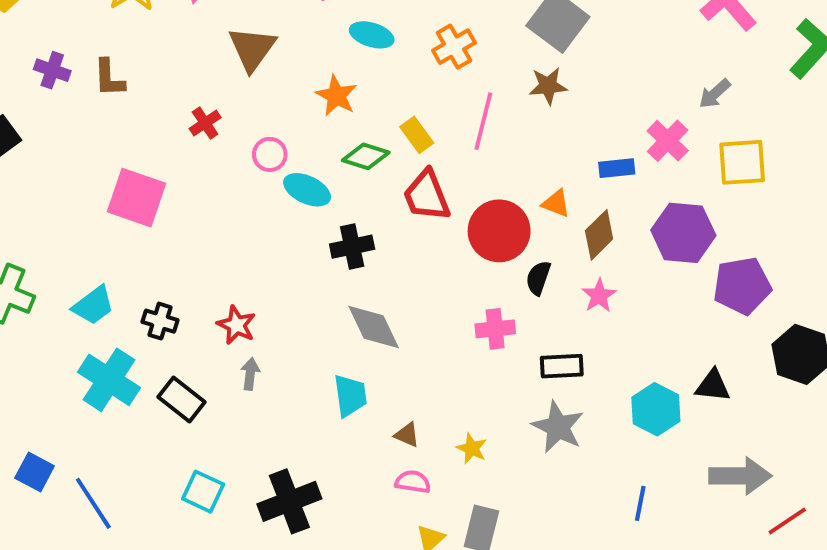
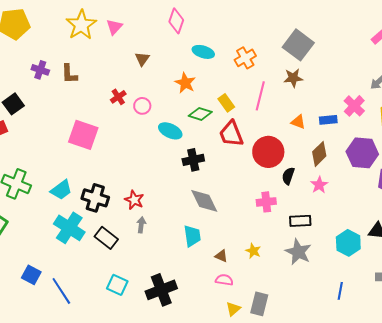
brown triangle: (252, 49) -> (142, 59), size x0.6
pink circle: (270, 154) -> (142, 106), moved
orange triangle: (556, 203) -> (298, 122), moved
black cross: (160, 321) -> (95, 198), size x1.5
yellow star: (472, 448) -> (253, 251), moved

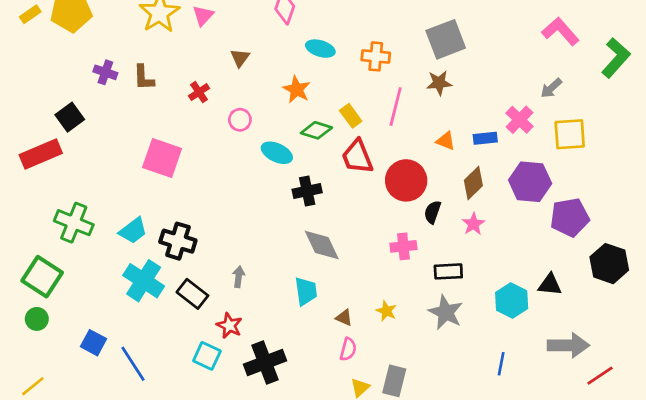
gray square: (298, 45) -> (446, 39), turned 32
orange cross: (245, 58) -> (376, 56), turned 35
red cross: (118, 97) -> (199, 92), moved
red star: (134, 200) -> (229, 326), moved
pink semicircle: (224, 280) -> (348, 349), turned 96

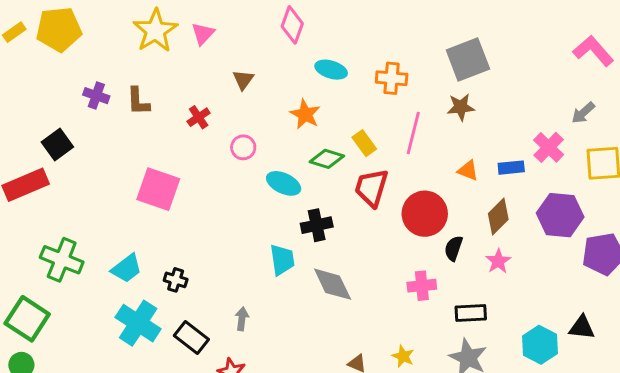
red trapezoid: (357, 157) -> (371, 188), turned 39
black cross: (178, 241) -> (176, 280), size x0.6
cyan trapezoid: (306, 291) -> (282, 260), moved

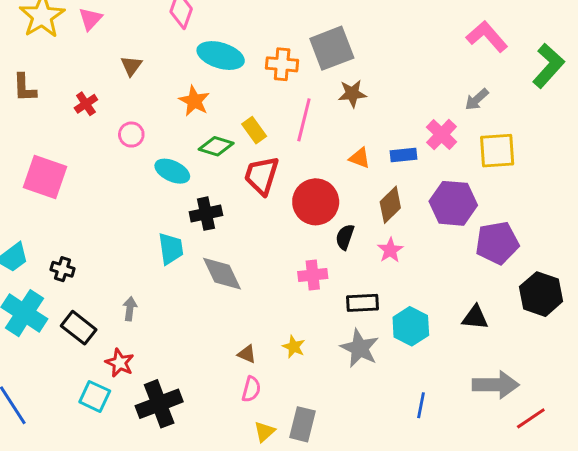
gray square: (468, 60) -> (332, 48), moved
cyan ellipse: (331, 70) -> (221, 56), size x1.4
cyan hexagon: (540, 345) -> (411, 326), moved

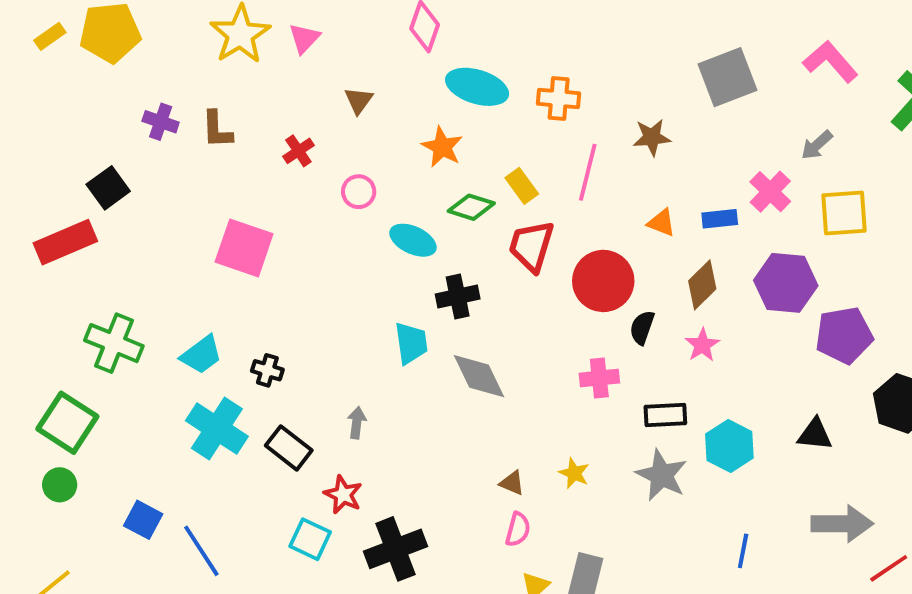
gray square: (332, 48) -> (727, 77), moved

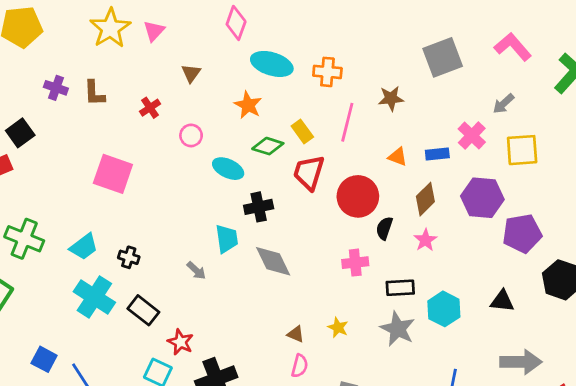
gray arrow: (357, 423) -> (196, 271), moved, turned 126

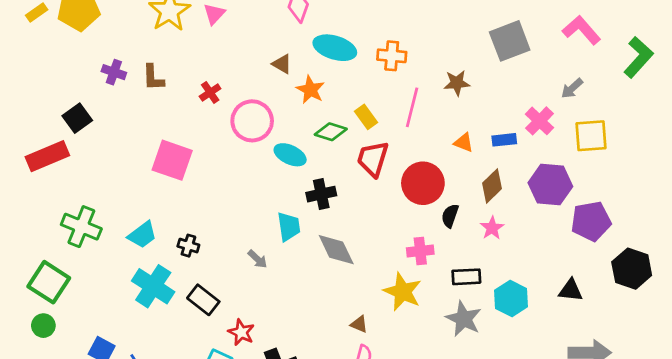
brown triangle: (191, 73) -> (282, 64), moved, turned -36
pink circle: (191, 135) -> (252, 121), size x1.8
yellow star: (338, 327) -> (403, 292), moved, size x1.8

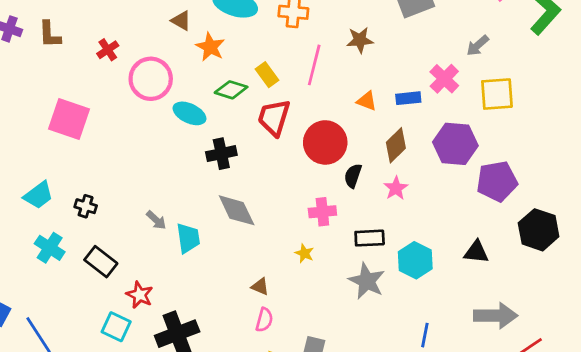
cyan trapezoid: (289, 227) -> (188, 238), moved
cyan cross: (153, 286) -> (50, 248), size x0.7
yellow star: (403, 292) -> (304, 253), size x0.5

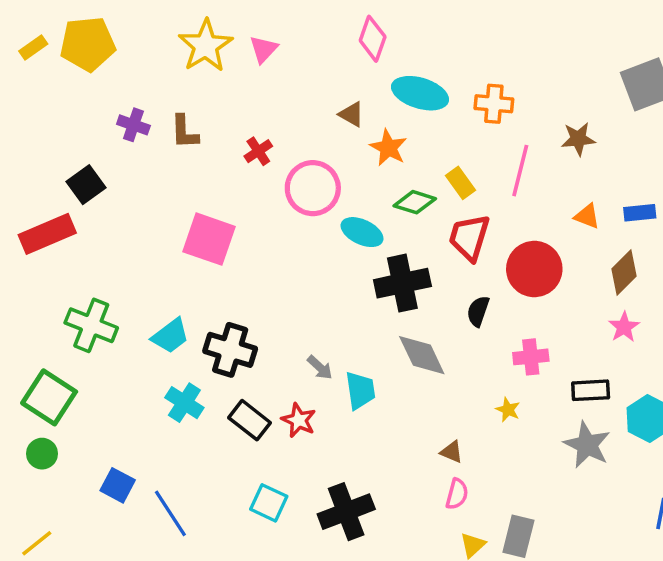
black cross: (221, 154) -> (402, 283), size x1.4
black semicircle: (353, 176) -> (478, 311), moved
black cross: (86, 206) -> (230, 350), size x1.8
red star: (140, 295) -> (299, 420), moved

